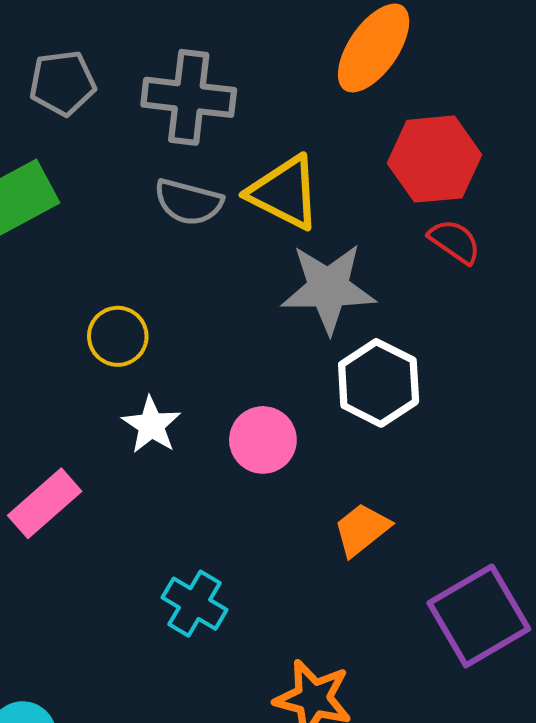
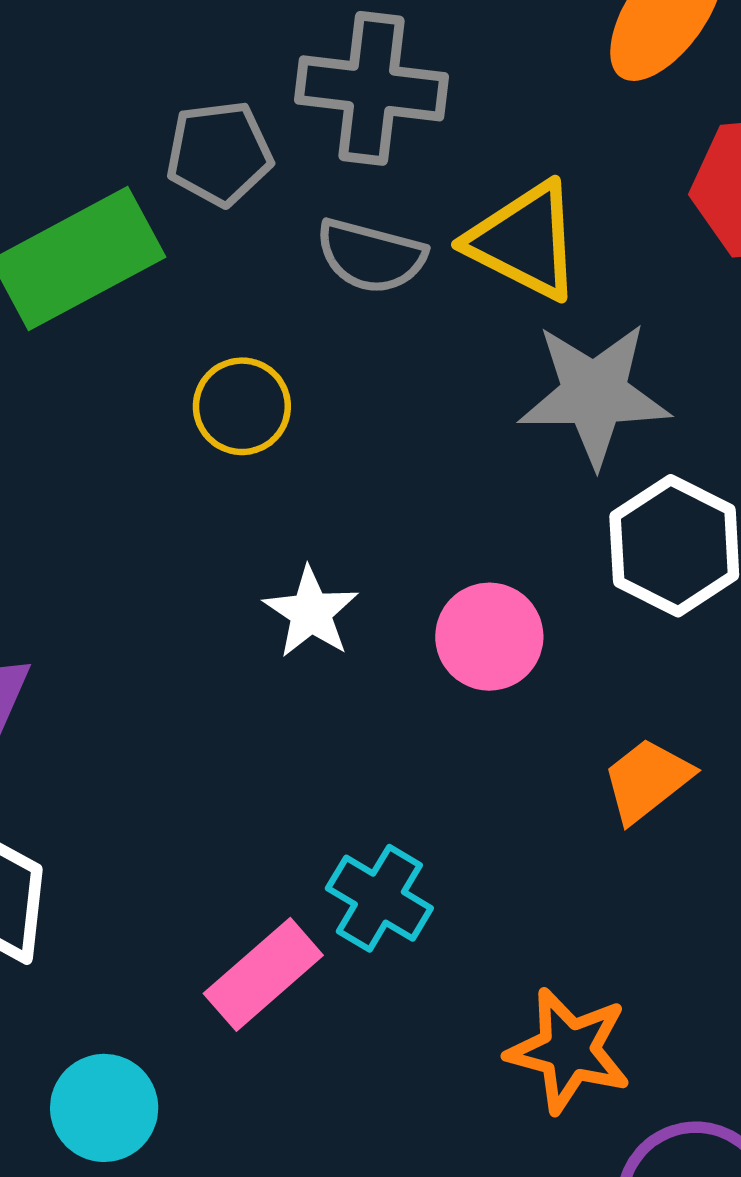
gray pentagon: (62, 83) -> (219, 153), moved
yellow circle: (118, 336) -> (242, 406), moved
pink rectangle: (45, 503) -> (263, 974), moved

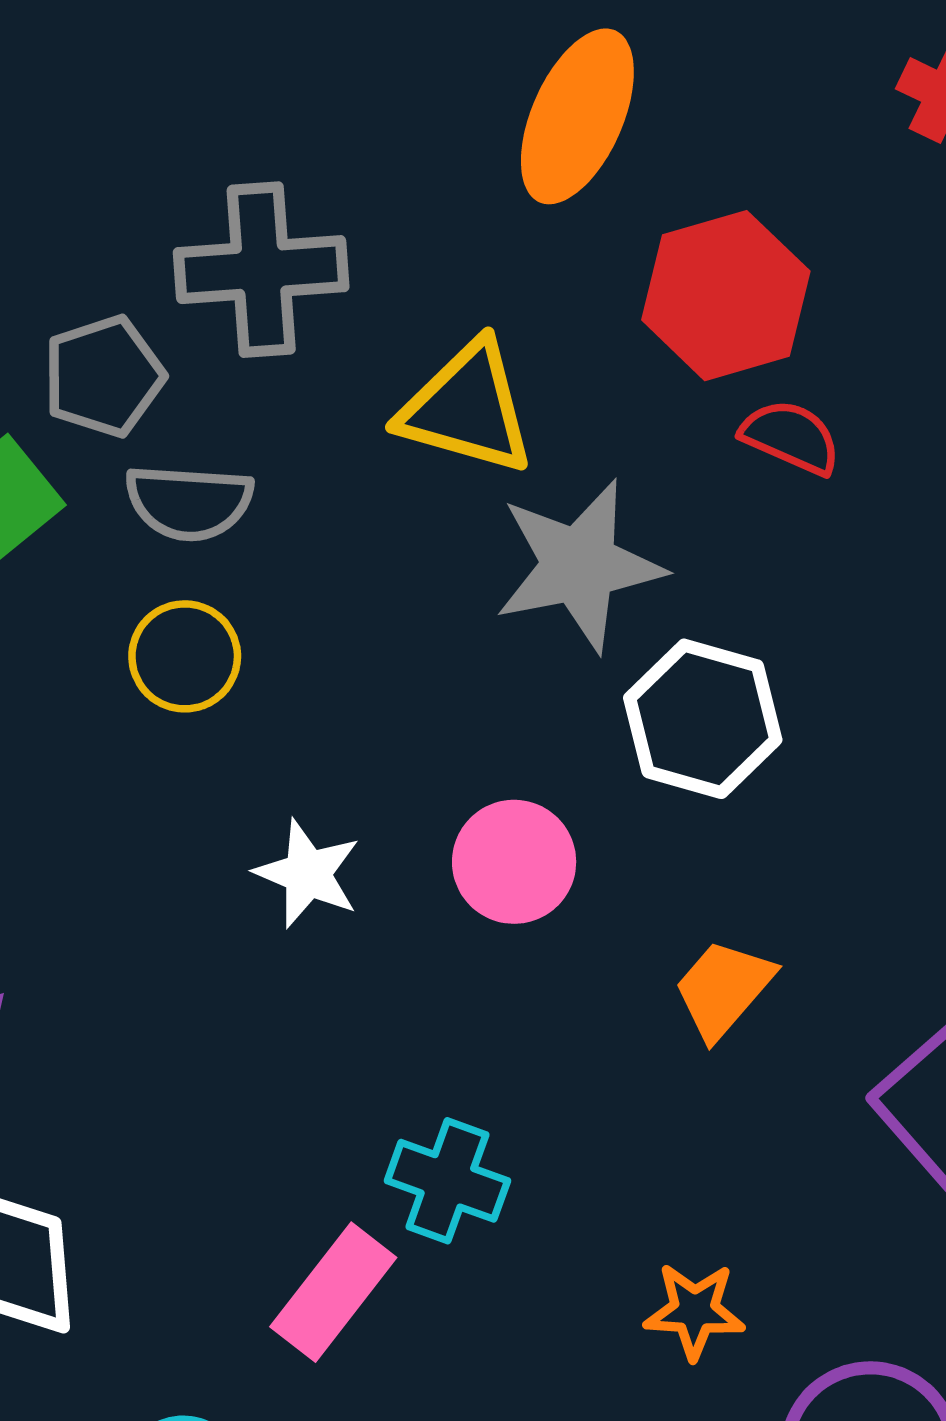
gray semicircle: (371, 256) -> (189, 502), moved
orange star: (569, 1050) -> (694, 1311), size x0.7

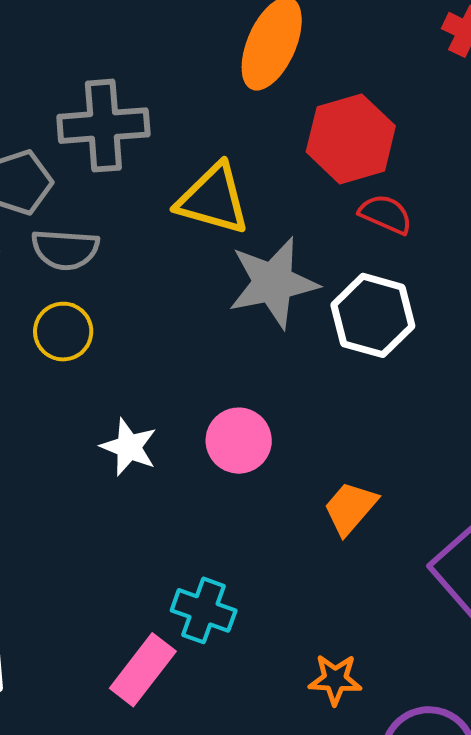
white hexagon: (703, 719) -> (373, 315), moved

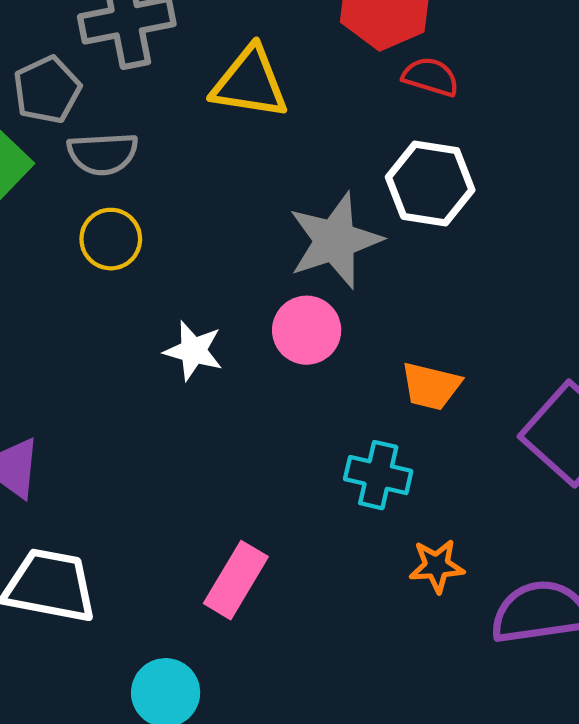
gray star: (273, 283) -> (335, 241), moved
orange trapezoid: (350, 508) -> (431, 386), turned -110
cyan cross: (204, 610) -> (378, 475), moved

